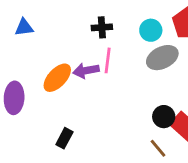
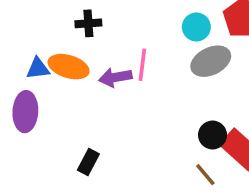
blue triangle: (24, 27) -> (38, 68), moved
black cross: (102, 27) -> (88, 23), moved
orange ellipse: (57, 78) -> (69, 67), moved, turned 64

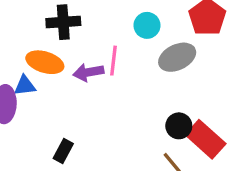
black cross: (88, 23) -> (63, 22), size x1.4
cyan circle: (196, 27) -> (147, 25), moved
blue triangle: (38, 68) -> (25, 86), moved

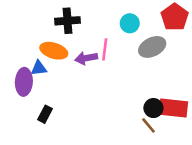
black circle: (179, 126) -> (153, 108), moved
red rectangle: (206, 139) -> (173, 108), turned -36
black rectangle: (63, 151) -> (45, 114), moved

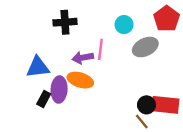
orange ellipse: (54, 51) -> (80, 80), moved
blue triangle: (39, 68) -> (38, 67), size x1.5
purple ellipse: (24, 82) -> (59, 90), moved
black rectangle: (45, 114) -> (44, 99), moved

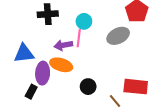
cyan circle: (124, 25) -> (84, 21), moved
black rectangle: (44, 99) -> (31, 92), moved
black circle: (146, 105) -> (88, 87), moved

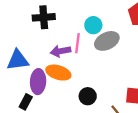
cyan circle: (84, 21) -> (93, 25), moved
gray ellipse: (118, 36) -> (107, 41), moved

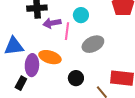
gray ellipse: (107, 41) -> (93, 44), moved
purple arrow: (61, 51) -> (52, 23), moved

